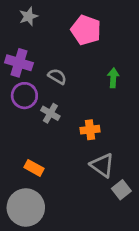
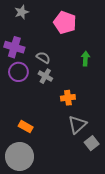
gray cross: (50, 113) -> (45, 76), moved
gray triangle: (102, 165) -> (77, 125), turned 42

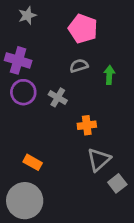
gray semicircle: (43, 58) -> (79, 66), moved, turned -48

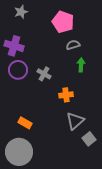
gray semicircle: (79, 66) -> (73, 45), moved
green arrow: (109, 75) -> (81, 65), moved

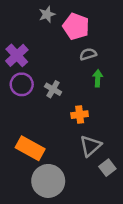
gray star: (21, 12) -> (47, 14), moved
purple cross: (14, 46) -> (17, 55), turned 30
orange rectangle: (25, 123) -> (30, 148), size x1.6
gray circle: (19, 152) -> (48, 181), moved

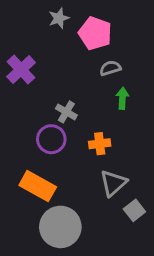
purple circle: (22, 84) -> (51, 139), moved

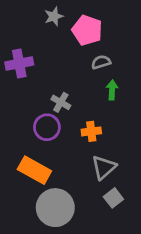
purple cross: (21, 70) -> (19, 64), turned 32
gray square: (134, 210) -> (113, 198), moved

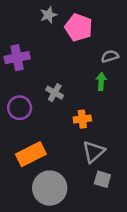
gray semicircle: (101, 62) -> (110, 56), moved
purple circle: (47, 127) -> (20, 108), moved
orange rectangle: (34, 170) -> (31, 154), turned -56
gray square: (113, 198) -> (102, 179), turned -36

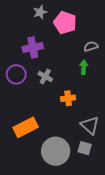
purple cross: (17, 58) -> (33, 47), moved
purple circle: (20, 108) -> (16, 74), moved
gray triangle: (94, 152) -> (90, 125), moved, turned -36
gray circle: (50, 188) -> (56, 151), moved

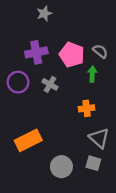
pink pentagon: (65, 23) -> (72, 55), moved
gray semicircle: (91, 46) -> (100, 51), turned 56
orange cross: (68, 98) -> (87, 108), moved
gray circle: (56, 151) -> (61, 167), size x0.7

